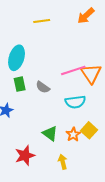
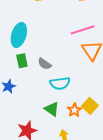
pink line: (73, 70) -> (83, 30), moved
cyan semicircle: (75, 102) -> (60, 83), moved

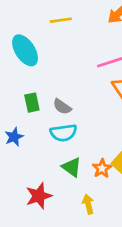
cyan ellipse: (19, 35) -> (25, 50), moved, turned -50
cyan semicircle: (60, 83) -> (63, 133), moved

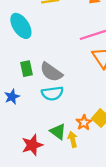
gray semicircle: (62, 107) -> (51, 72), size x1.5
green triangle: (72, 167) -> (58, 132), moved
yellow arrow: (88, 204) -> (73, 139), moved

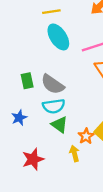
cyan ellipse: (21, 26) -> (58, 37), moved
blue star: (12, 97) -> (19, 118), moved
green triangle: (58, 132) -> (59, 125), moved

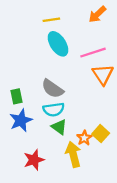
green rectangle: (27, 81) -> (16, 96), moved
blue star: (19, 118) -> (21, 120), size x1.5
yellow arrow: (74, 153) -> (73, 154), size x1.6

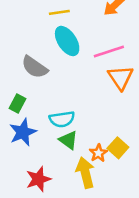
gray semicircle: (53, 89) -> (35, 67), moved
green rectangle: (16, 96) -> (18, 104), turned 40

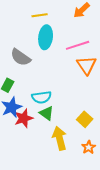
cyan ellipse: (67, 41) -> (46, 37), turned 40
orange star: (98, 153) -> (89, 147), moved
red star: (38, 179) -> (24, 118), moved

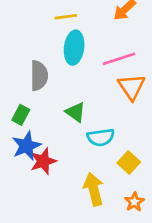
gray semicircle: (21, 57) -> (39, 76), turned -125
cyan semicircle: (42, 97) -> (101, 137), moved
green triangle: (47, 113) -> (75, 112), moved

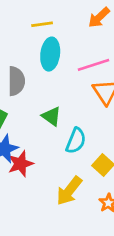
cyan semicircle: (101, 137) -> (76, 141), turned -60
yellow arrow: (94, 189) -> (69, 191), turned -128

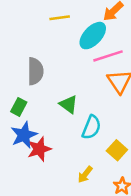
cyan ellipse: (50, 54) -> (93, 36), moved, turned 36
yellow arrow: (69, 191) -> (85, 174), size x0.6

